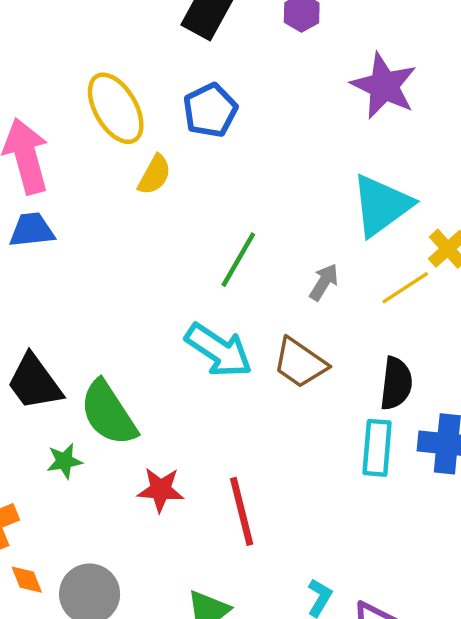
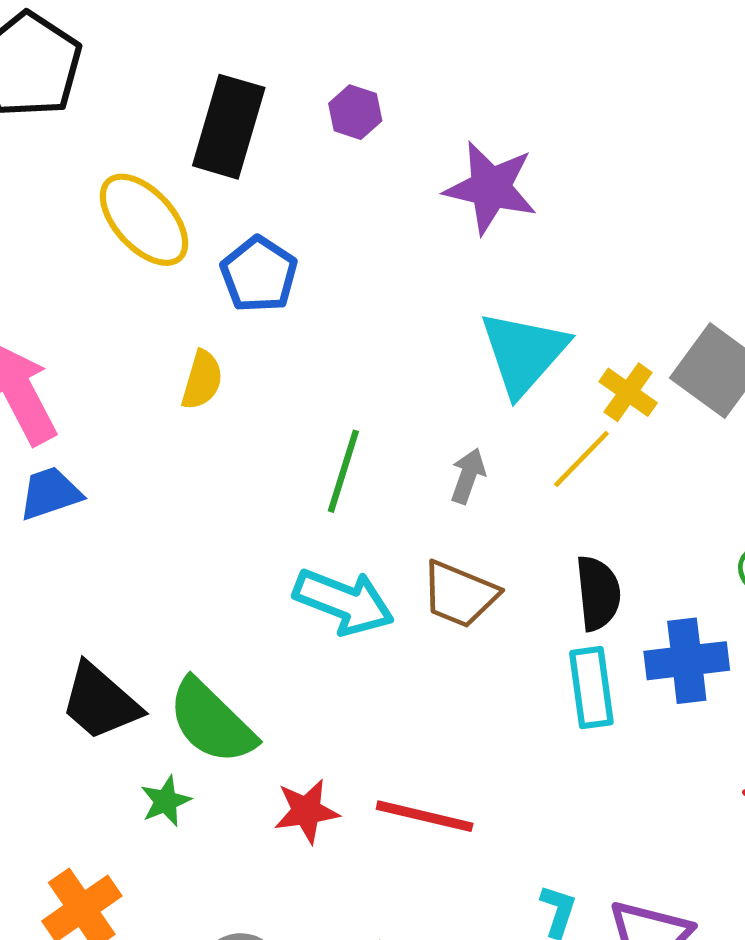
yellow ellipse: (116, 108) -> (144, 220), moved
red line: (242, 511) -> (425, 816), turned -50

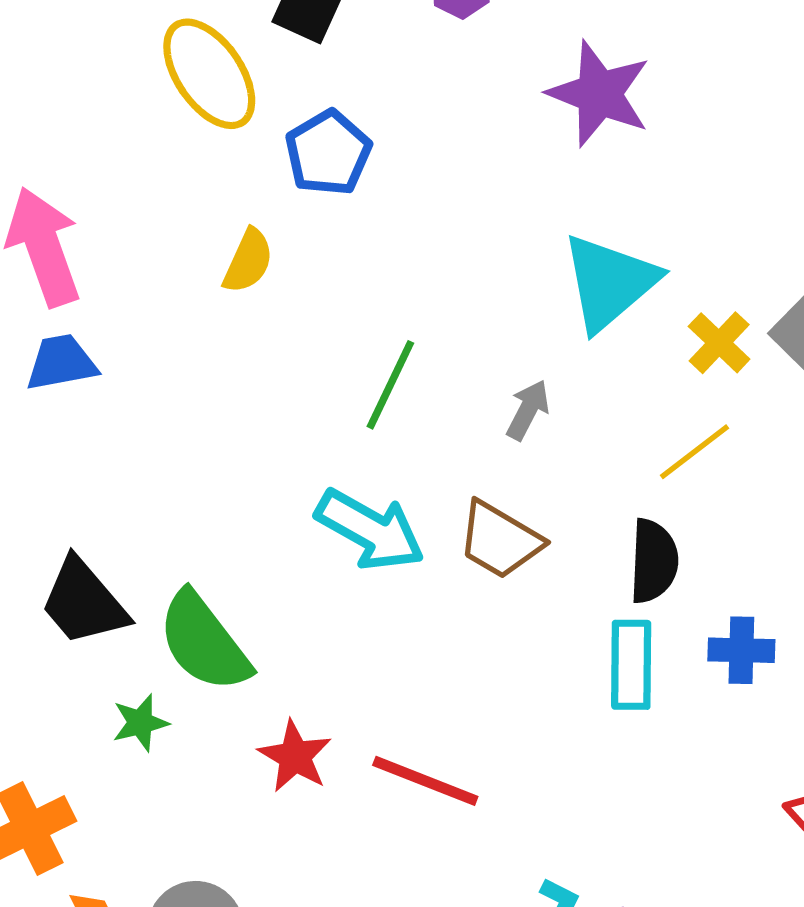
yellow line: (581, 459) -> (694, 452), moved
blue cross: (687, 661) -> (741, 650), size x0.7
red star: (306, 811) -> (295, 756), turned 30

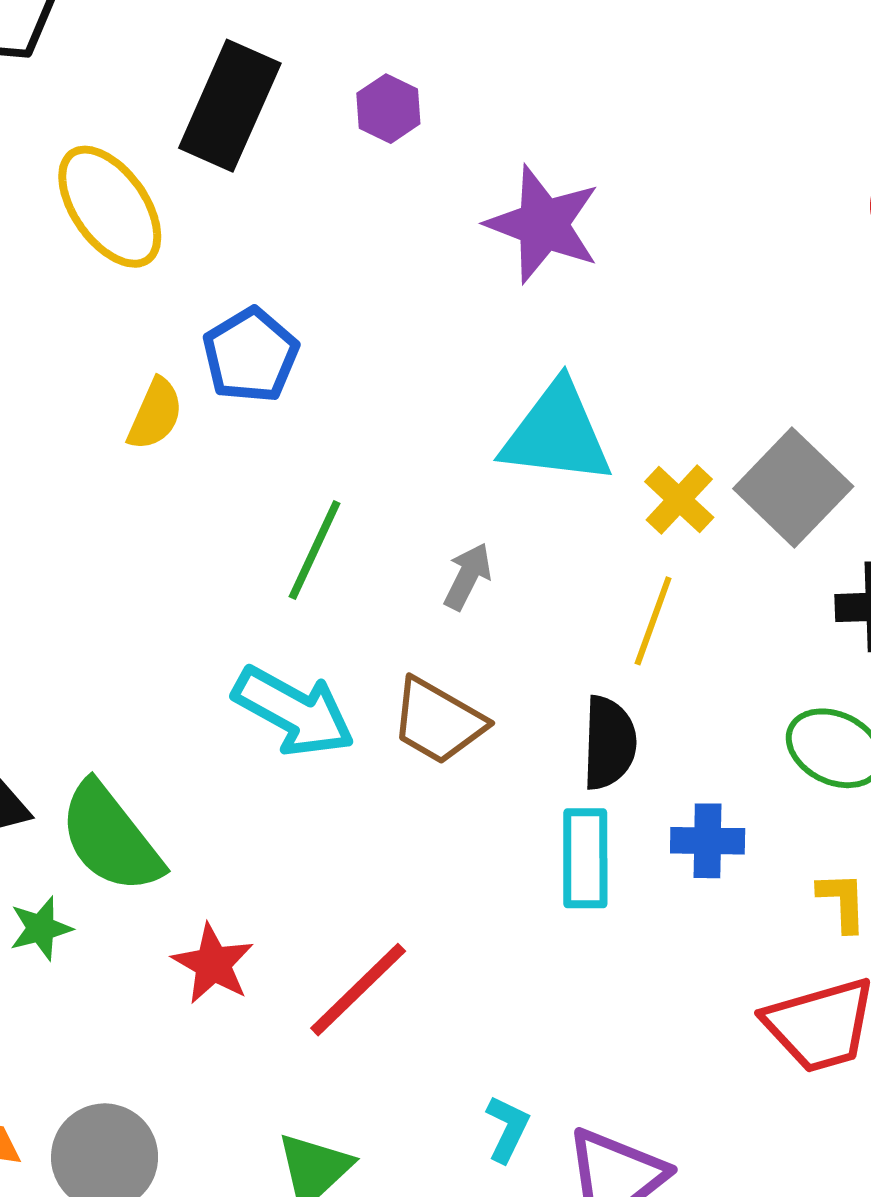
blue pentagon: (328, 153) -> (250, 355), moved
cyan triangle: (609, 282) -> (557, 434), turned 48
yellow line: (694, 452) -> (653, 621), turned -32
red line: (425, 781) -> (358, 990), turned -65

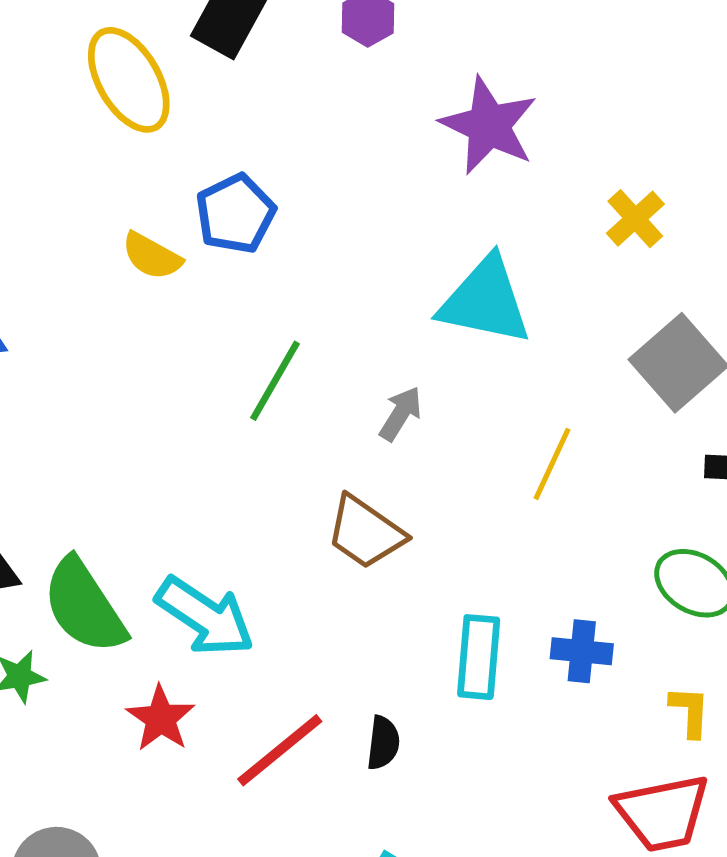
yellow semicircle: (155, 414) -> (152, 256), turned 90
yellow cross: (679, 500) -> (635, 219), moved
cyan arrow: (294, 711) -> (205, 616), moved
black semicircle: (609, 743) -> (383, 743), moved, size x0.7

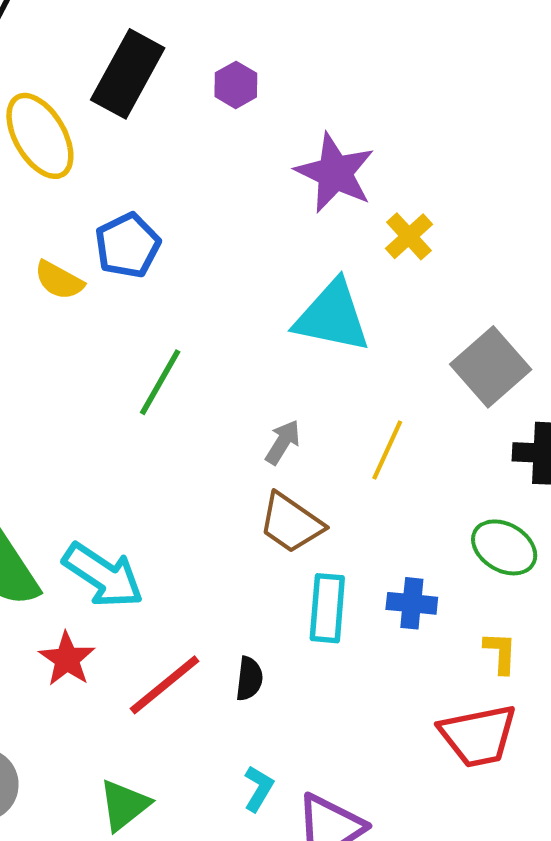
yellow cross: (635, 219) -> (409, 236), moved
gray arrow: (401, 414) -> (283, 442), moved
brown trapezoid: (365, 532) -> (291, 523), moved

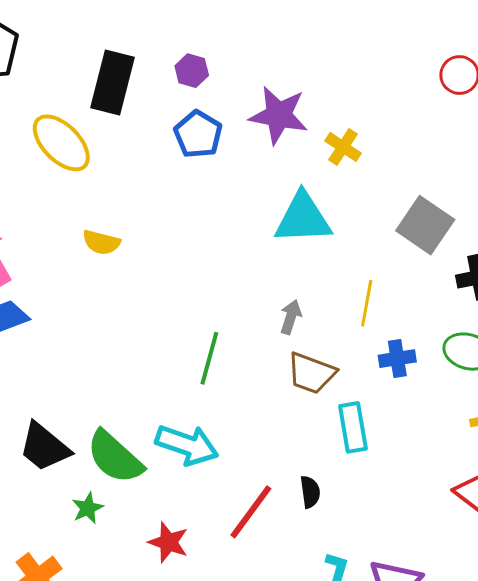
blue pentagon: (128, 245) -> (198, 134), moved
green line: (160, 382) -> (209, 358), moved
blue cross: (412, 603) -> (397, 359), moved
red star: (67, 659) -> (168, 542), moved

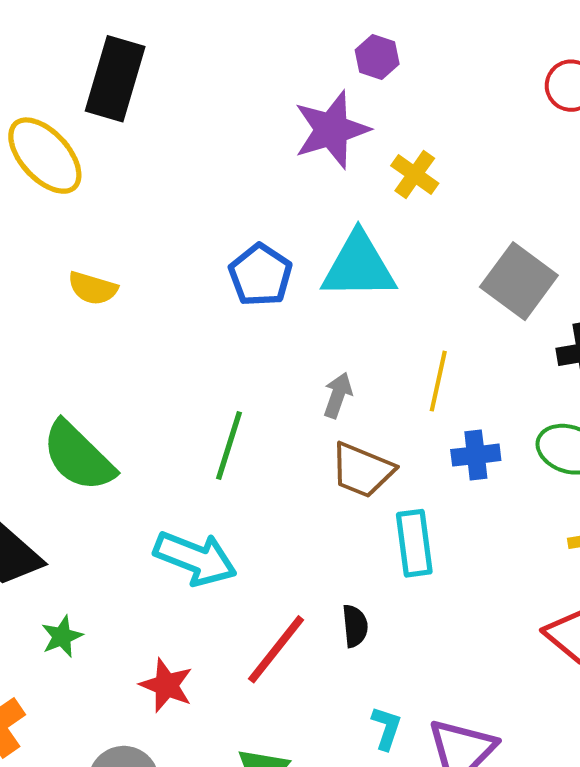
purple hexagon: (192, 71) -> (377, 57), moved
purple star: (279, 115) -> (332, 130), turned -30
blue pentagon: (198, 134) -> (260, 275), moved
green semicircle: (115, 457) -> (78, 456), moved

